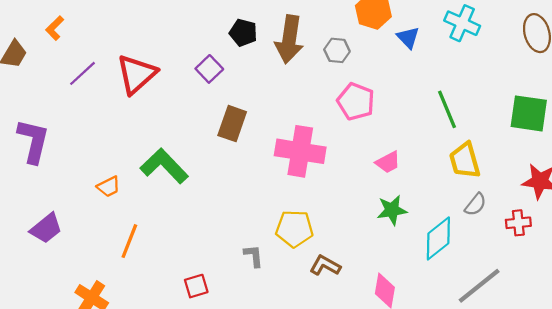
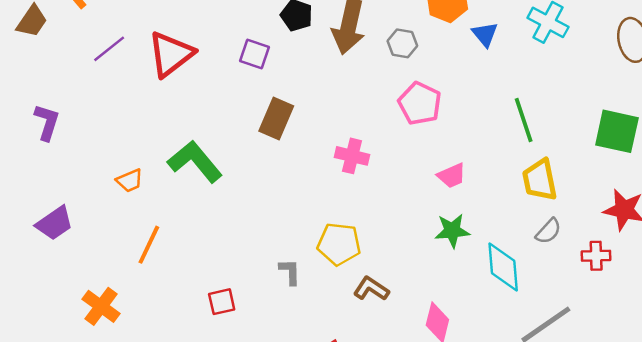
purple square: (209, 69) -> (255, 54), turned -32
purple L-shape: (33, 141) -> (47, 122), size x0.7
pink cross: (300, 151) -> (352, 156), size x0.6
cyan diamond: (438, 238) -> (503, 267), turned -60

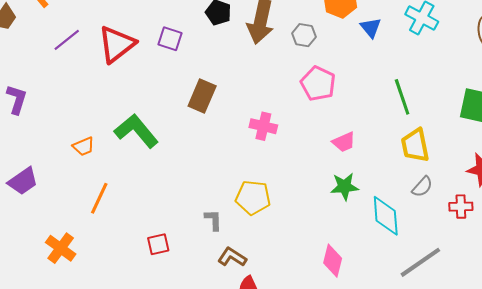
purple square: (255, 54) -> (170, 39), moved
brown L-shape: (371, 289) -> (232, 257), moved

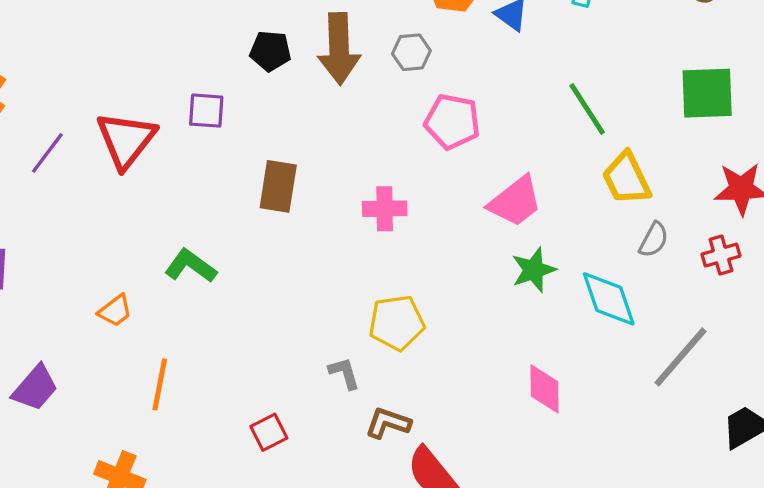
green L-shape: (136, 131) -> (191, 266), size x0.7
pink trapezoid: (344, 142) -> (515, 201), size x1.5

